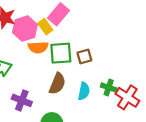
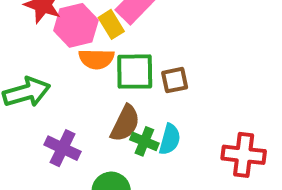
green cross: (109, 87) -> (144, 141), moved
red cross: (127, 97) -> (244, 155), turned -30

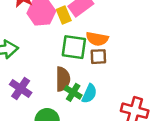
orange semicircle: (96, 59) -> (97, 39), moved
brown semicircle: (125, 123) -> (63, 79), turned -35

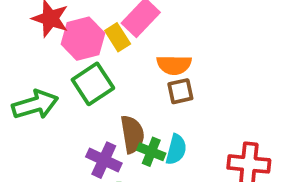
green square: (74, 47) -> (93, 84), moved, turned -32
purple cross: (21, 89) -> (104, 160), moved

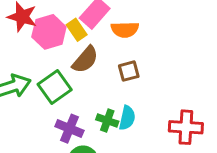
orange semicircle: (174, 65) -> (125, 30), moved
green square: (93, 84) -> (55, 87), moved
brown semicircle: (132, 134) -> (85, 60), moved, turned 52

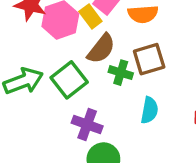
brown square: (129, 71) -> (149, 59), size x1.4
green cross: (107, 120) -> (121, 73), moved

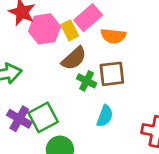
green square: (69, 80) -> (43, 117), moved
purple cross: (87, 124) -> (19, 119), moved

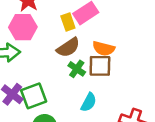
pink hexagon: (44, 29) -> (23, 27), moved
orange semicircle: (113, 36) -> (104, 49), moved

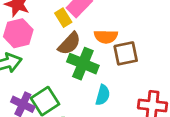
brown square: (100, 66) -> (126, 53), moved
green cross: (77, 69) -> (83, 64), size x1.6

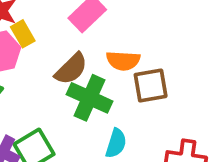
yellow rectangle: (63, 18) -> (23, 34), moved

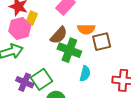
yellow rectangle: (23, 34) -> (32, 18), turned 56

